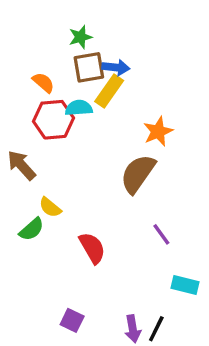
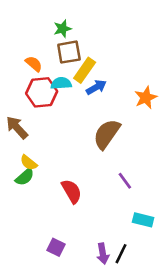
blue arrow: (116, 67) -> (96, 87), moved, turned -36
orange star: (158, 131) -> (146, 98), moved
yellow semicircle: (50, 207) -> (29, 163), moved

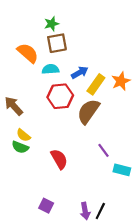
orange semicircle: (34, 64) -> (28, 53), size x1.5
yellow rectangle: (85, 70) -> (96, 84), moved
red hexagon: (42, 92) -> (60, 96), moved
green semicircle: (25, 177) -> (20, 147), turned 63
cyan rectangle: (143, 220) -> (122, 170), moved

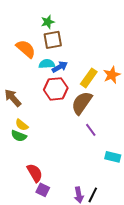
blue arrow: (80, 72) -> (60, 67), moved
purple line: (104, 150) -> (91, 130), moved
red semicircle: (59, 159) -> (35, 173), moved

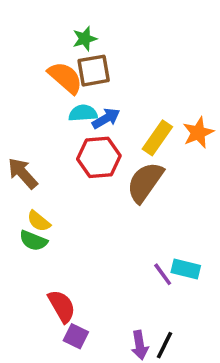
orange semicircle: (26, 49) -> (65, 78), moved
purple line: (91, 130) -> (163, 274), moved
cyan rectangle: (113, 157) -> (186, 269), moved

